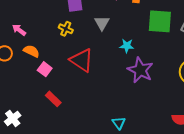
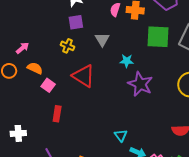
pink arrow: (19, 30) -> (23, 48), turned 104
red rectangle: (53, 99) -> (57, 114), turned 56
white cross: (13, 118) -> (18, 133), turned 35

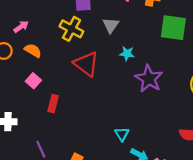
yellow cross: (67, 46) -> (71, 29), size x1.5
cyan star: (127, 61) -> (127, 54), moved
pink square: (48, 85) -> (33, 81), moved

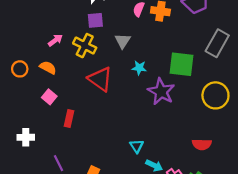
pink arrow: (21, 27) -> (55, 40), moved
green square: (173, 28) -> (182, 64), moved

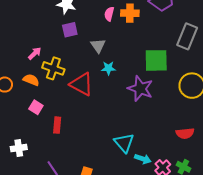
yellow cross: (85, 46) -> (53, 68), moved
cyan star: (139, 68) -> (108, 68), moved
cyan triangle: (137, 146) -> (124, 143), size x1.5

